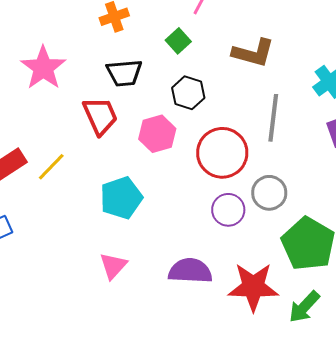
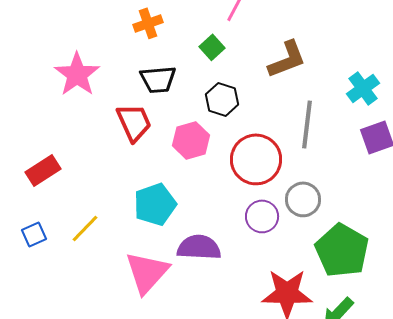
brown L-shape: (253, 53) -> (287, 59), turned -36
yellow line: (51, 167) -> (85, 228), moved
pink triangle: (113, 266) -> (147, 272), size x1.6
purple semicircle: (190, 271) -> (199, 247), moved

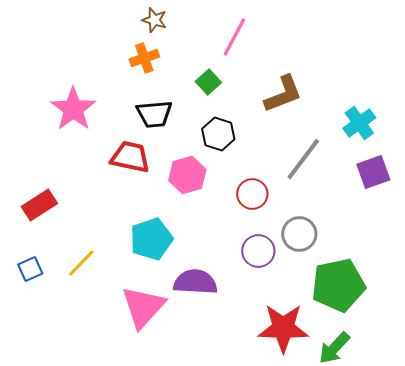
red trapezoid: (134, 122) -> (130, 157), turned -54
gray line: (307, 124) -> (303, 159), turned 30
red circle: (256, 159) -> (252, 194), size x0.6
green pentagon: (342, 250) -> (338, 285), turned 30

